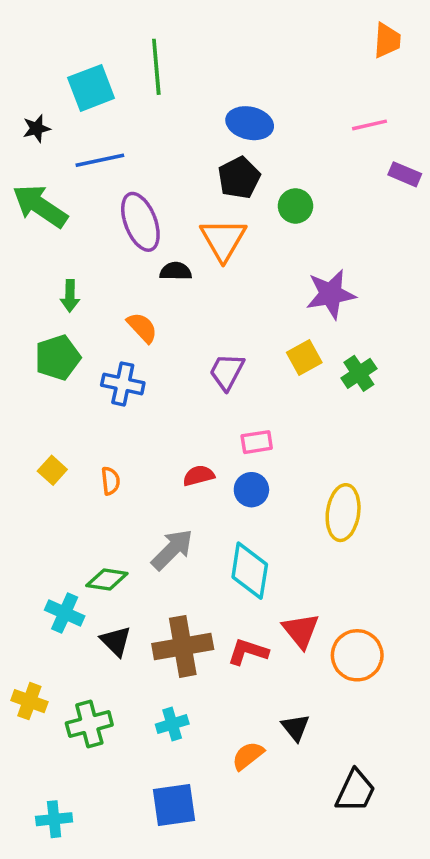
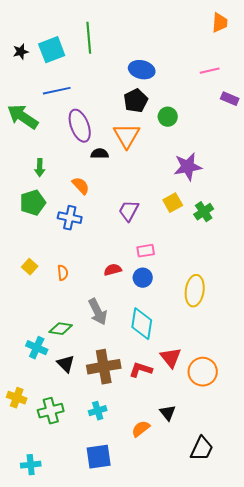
black star: (36, 128) -> (21, 52), moved
gray arrow: (172, 550) -> (98, 312), turned 108

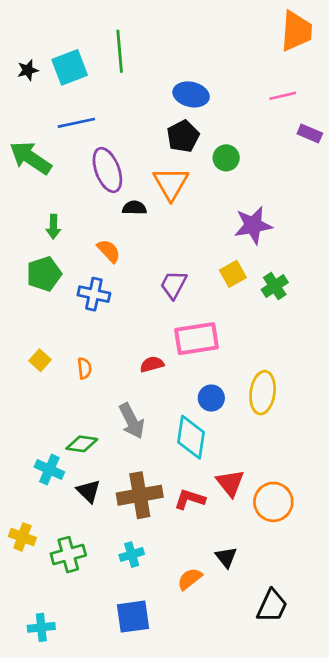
orange trapezoid: (220, 23) -> (296, 31), size x1.5
pink rectangle: (146, 251) -> (196, 339), size x1.8
blue circle: (143, 278) -> (211, 398), moved

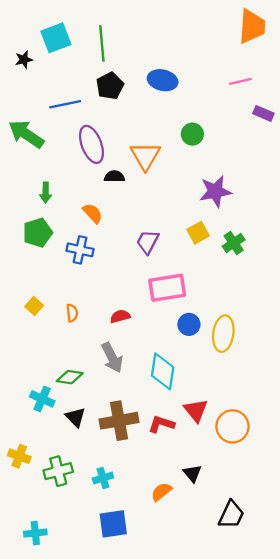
cyan square: (70, 67) -> (56, 38), moved
black pentagon: (183, 136) -> (110, 86), moved
red semicircle: (152, 364) -> (120, 316), moved
blue circle: (211, 398) -> (189, 324), moved
cyan cross: (132, 555) -> (103, 478), moved

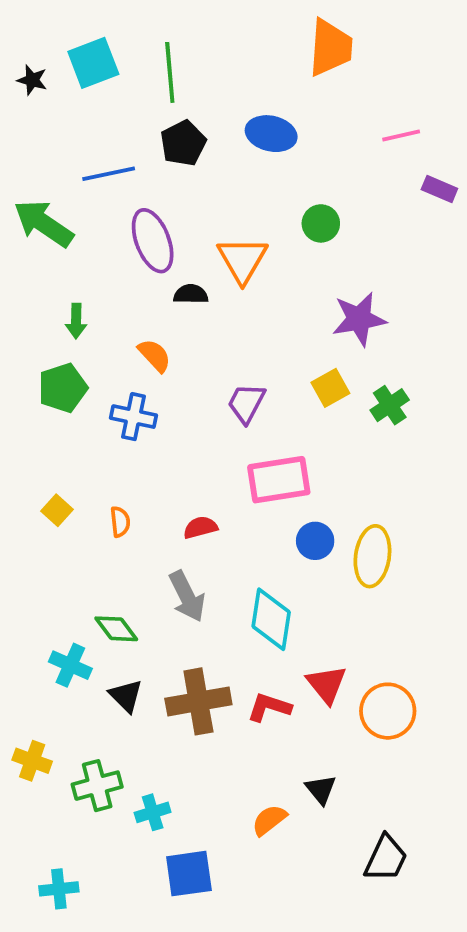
orange trapezoid: (252, 26) -> (330, 48), moved
black star: (24, 60) -> (32, 80), moved, turned 30
green diamond: (70, 377) -> (116, 629), turned 45
cyan cross: (103, 478) -> (153, 812), moved

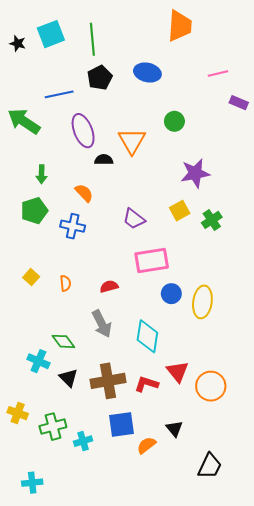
purple trapezoid: (246, 403) -> (134, 219), turned -80
blue square: (189, 874) -> (121, 424), moved

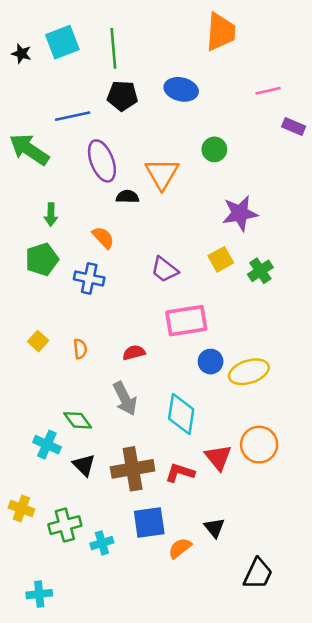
black pentagon: (100, 78) -> (122, 96), turned 30
yellow ellipse: (202, 302) -> (249, 372), turned 64
orange circle: (211, 386) -> (259, 445), moved

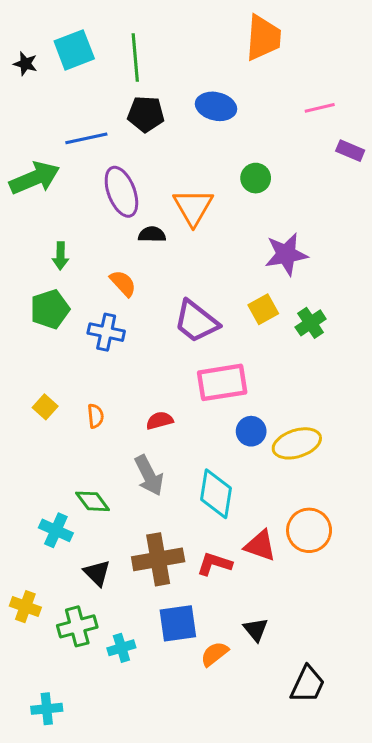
green arrow: (29, 149) -> (35, 178), turned 123
purple trapezoid: (165, 270) -> (196, 321), size x1.4
red triangle: (218, 457) -> (260, 546), turned -32
black triangle: (84, 465) -> (97, 573), moved

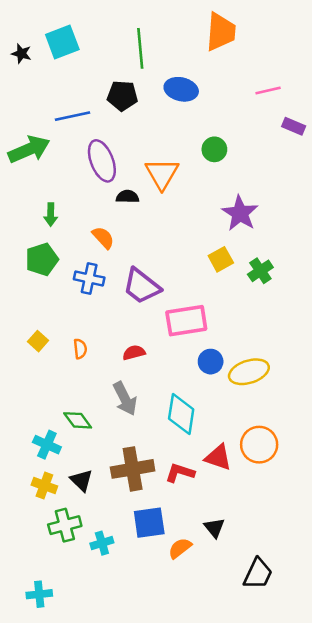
green line: (135, 58) -> (140, 48), moved
purple star: (286, 254) -> (240, 213), turned -30
purple trapezoid: (196, 321) -> (142, 286), moved
yellow cross: (25, 607) -> (44, 486), moved

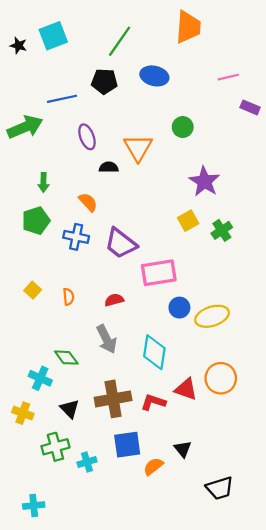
green line: (140, 48) -> (120, 41), turned 40
purple ellipse: (102, 161) -> (87, 137), size x0.7
yellow cross: (44, 486) -> (23, 413), moved
black trapezoid: (258, 574) -> (220, 488), turned 48

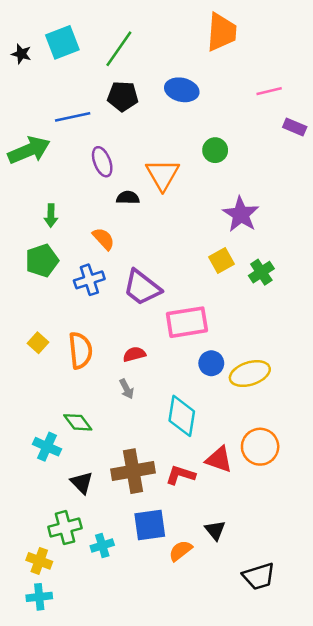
green line: (120, 41) -> (119, 49), moved
blue cross: (76, 237) -> (89, 280), turned -30
orange semicircle: (68, 297) -> (80, 350), size x1.8
gray arrow: (107, 339) -> (127, 389), moved, size x0.6
yellow cross: (23, 413) -> (39, 561), moved

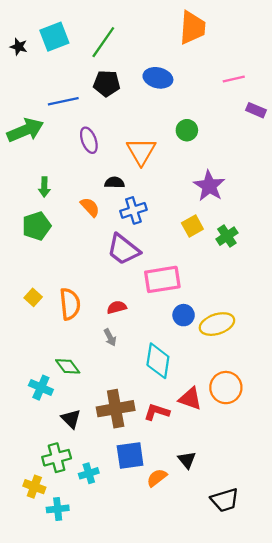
black semicircle: (128, 198) -> (114, 183), moved
blue cross: (89, 280) -> (133, 210), moved
cyan cross: (39, 597) -> (58, 509), moved

